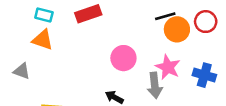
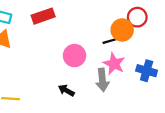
black line: (165, 16) -> (112, 40), moved
red circle: (206, 22) -> (137, 17), moved

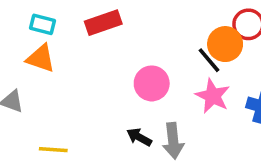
black line: (112, 40) -> (209, 60), turned 66
gray arrow: (102, 80) -> (173, 141), moved

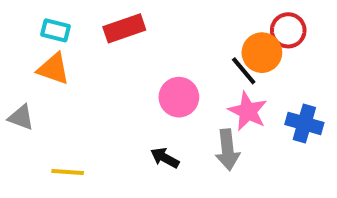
gray arrow: (173, 141) -> (227, 150), moved

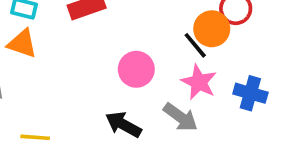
gray arrow: (227, 150) -> (180, 117), turned -48
black arrow: (165, 158) -> (123, 124), size x1.4

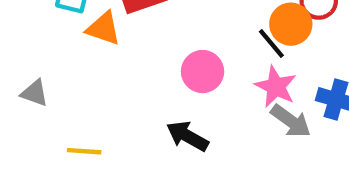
orange triangle: (22, 44) -> (103, 28), moved
gray arrow: (180, 117) -> (291, 121), moved

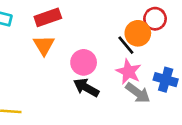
orange triangle: (103, 28) -> (44, 45), moved, turned 40
black arrow: (187, 136) -> (86, 88), moved

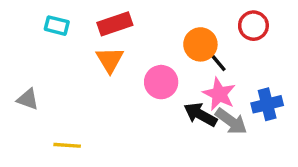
orange circle: (138, 33) -> (200, 44), moved
blue cross: (166, 80) -> (267, 104), turned -30
black arrow: (86, 88) -> (200, 115), moved

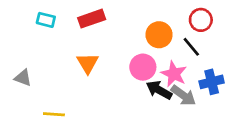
orange triangle: (110, 60) -> (88, 63), moved
black line: (216, 60) -> (191, 47), moved
pink circle: (161, 82) -> (143, 67), moved

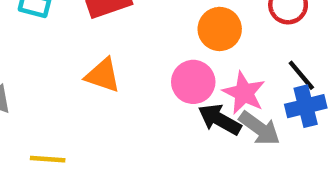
black line: (191, 47) -> (301, 75), moved
orange triangle: (88, 63) -> (103, 75), turned -40

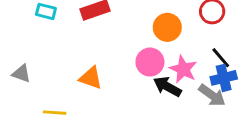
orange triangle: (103, 75) -> (91, 78), moved
gray arrow: (259, 128) -> (212, 95), moved

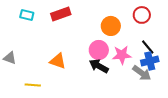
pink star: (183, 69) -> (122, 55), turned -30
black arrow: (167, 87) -> (99, 66), moved

